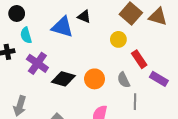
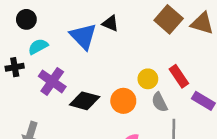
blue triangle: (62, 27) -> (83, 36), turned 30
cyan semicircle: (26, 35) -> (38, 47), turned 77
yellow circle: (118, 39) -> (148, 79), moved

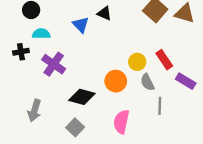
blue triangle: (83, 36) -> (81, 25), size x0.7
cyan semicircle: (38, 47) -> (41, 34), turned 30
black diamond: (85, 101) -> (82, 97), moved

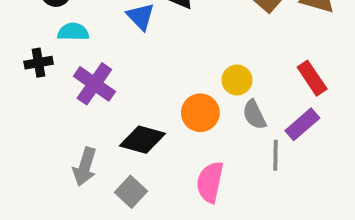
red rectangle: (164, 60) -> (312, 78), moved
purple rectangle: (186, 81) -> (302, 124), moved, turned -72
gray arrow: (34, 110) -> (85, 167), moved

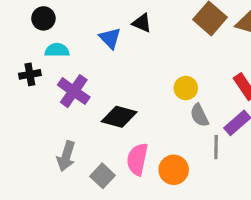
orange circle: (200, 113) -> (174, 170), moved
black diamond: (143, 140) -> (119, 117), moved
pink semicircle: (210, 182) -> (137, 159), moved

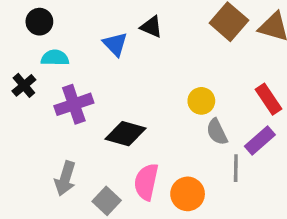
black cross: (30, 74) -> (24, 85), turned -30
purple cross: (74, 91) -> (74, 104), turned 36

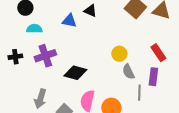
blue triangle: (115, 44) -> (69, 21), turned -35
black cross: (24, 85) -> (15, 57), moved, turned 32
purple rectangle: (260, 141) -> (153, 77), turned -42

